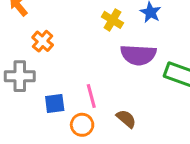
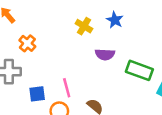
purple semicircle: (138, 55) -> (105, 54), size x0.7

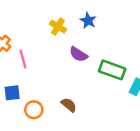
purple semicircle: (105, 54) -> (78, 54), turned 30
pink line: (67, 88) -> (23, 59), moved

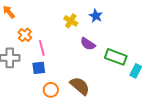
blue square: (12, 93) -> (39, 68), moved
brown semicircle: (69, 105) -> (80, 86), size x1.5

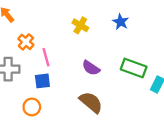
blue star: (96, 16) -> (121, 22), moved
purple semicircle: (88, 44) -> (91, 68), moved
orange circle: (51, 90) -> (32, 107), moved

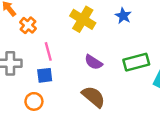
yellow cross: (80, 25) -> (83, 19), size x1.5
orange cross: (26, 42) -> (28, 25), moved
green rectangle: (134, 68) -> (136, 62), turned -35

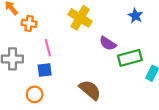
blue star: (123, 16) -> (135, 16), moved
orange cross: (28, 25) -> (29, 23), turned -32
purple semicircle: (93, 62) -> (108, 43), moved

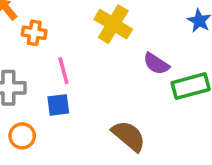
orange circle: (35, 94) -> (22, 136), moved

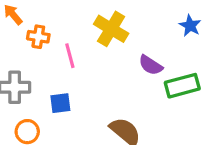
pink line: (63, 71) -> (70, 56), moved

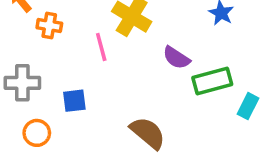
pink line: (70, 56) -> (101, 47), moved

